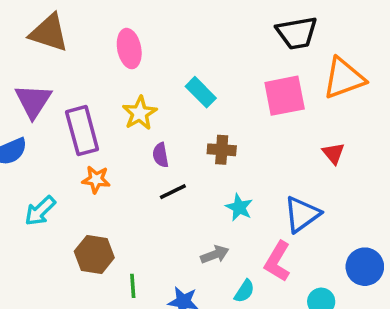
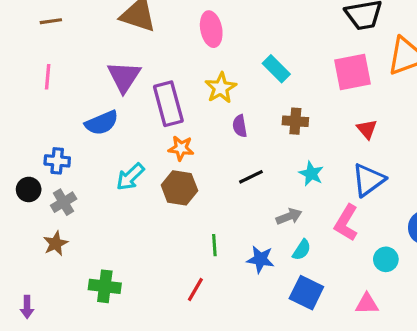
red triangle: (333, 153) -> (367, 129), moved
black line: (173, 192) -> (251, 177), moved
brown hexagon: (94, 254) -> (179, 188), moved
cyan semicircle: (244, 291) -> (302, 250), moved

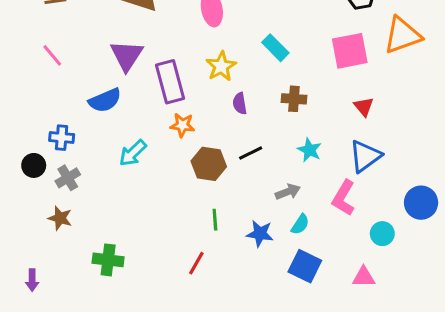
pink line: (48, 77) -> (52, 55), turned -45
brown hexagon: (179, 188) -> (209, 164), moved
brown star: (56, 243) -> (60, 218), turned -30

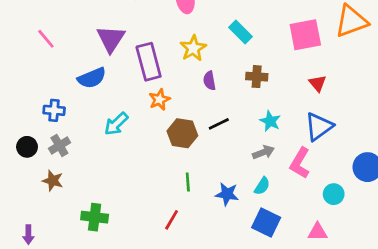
orange star: (182, 125) -> (159, 100), turned -30
black circle: (34, 165) -> (27, 147), moved
gray arrow: (288, 192) -> (263, 152), moved

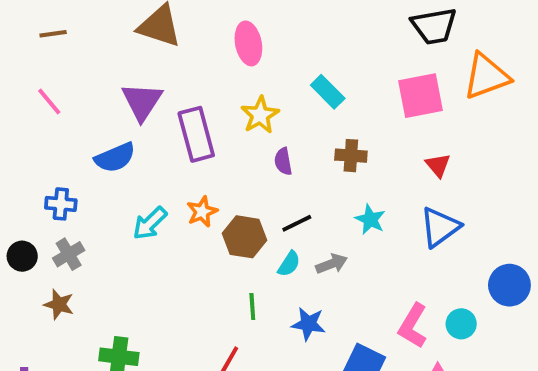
orange star: (159, 100) -> (202, 212), moved
gray arrow: (263, 152) -> (332, 264), moved
pink L-shape: (300, 163) -> (413, 326), moved
cyan semicircle: (262, 186) -> (289, 264), moved

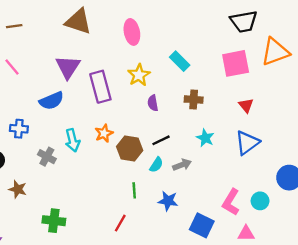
cyan arrow: (150, 223) -> (72, 140), turned -60
gray cross: (69, 254) -> (47, 157), moved, turned -30

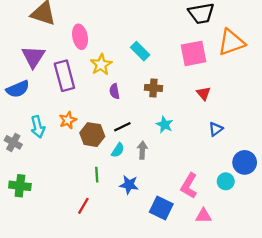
pink ellipse: (132, 32) -> (80, 37), moved
blue triangle: (247, 143) -> (216, 129), moved, size x0.6
gray arrow: (182, 165) -> (142, 150), turned -66
cyan circle: (260, 201) -> (226, 181), moved
green cross: (54, 221) -> (20, 186), moved

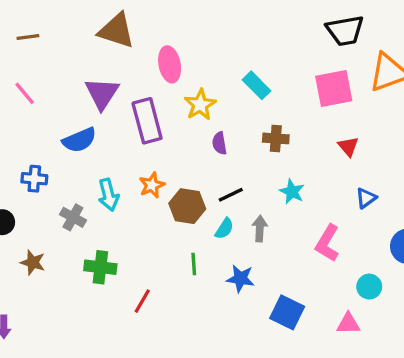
cyan circle: (226, 181) -> (369, 287), moved
green cross: (20, 186) -> (100, 267), moved
pink L-shape: (189, 186) -> (327, 243), moved
red line: (83, 206) -> (142, 301), moved

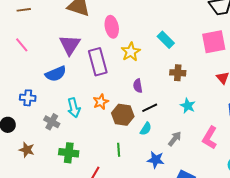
purple semicircle: (219, 143) -> (138, 86), moved
gray arrow: (260, 229) -> (175, 139), moved, turned 35
green line: (194, 264) -> (119, 150), moved

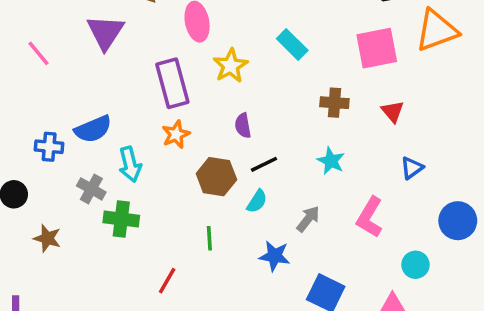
purple triangle: (70, 45) -> (105, 32), moved
brown cross: (178, 73) -> (334, 103), moved
blue semicircle: (56, 74) -> (93, 129), moved
orange star: (101, 102) -> (176, 134), moved
green cross: (69, 153) -> (121, 219), moved

